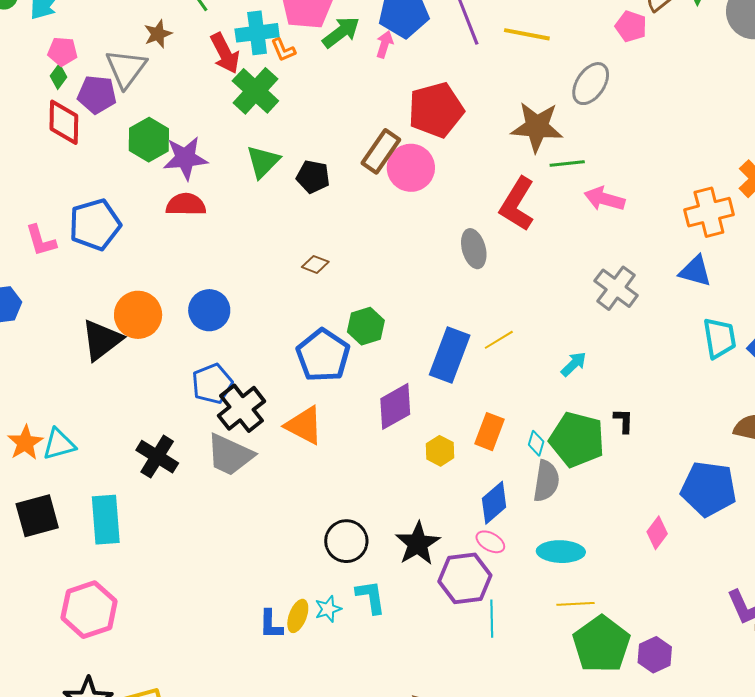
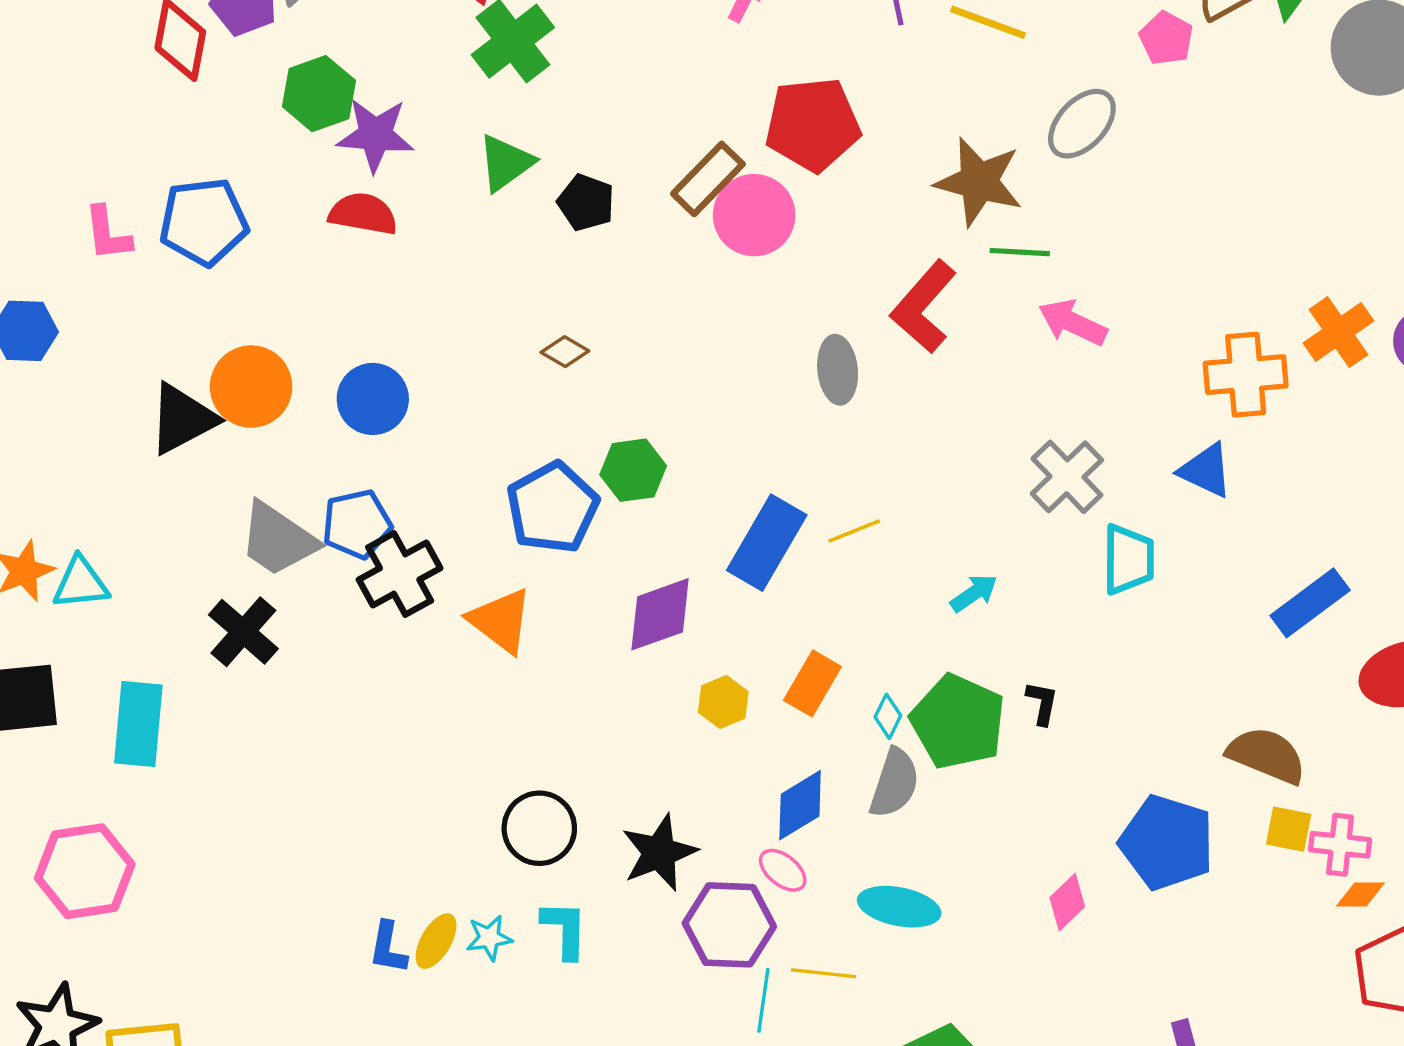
cyan trapezoid: (719, 338) -> (1128, 559), moved
gray trapezoid: (230, 455) -> (278, 539), moved
yellow line: (576, 604) -> (823, 973), moved

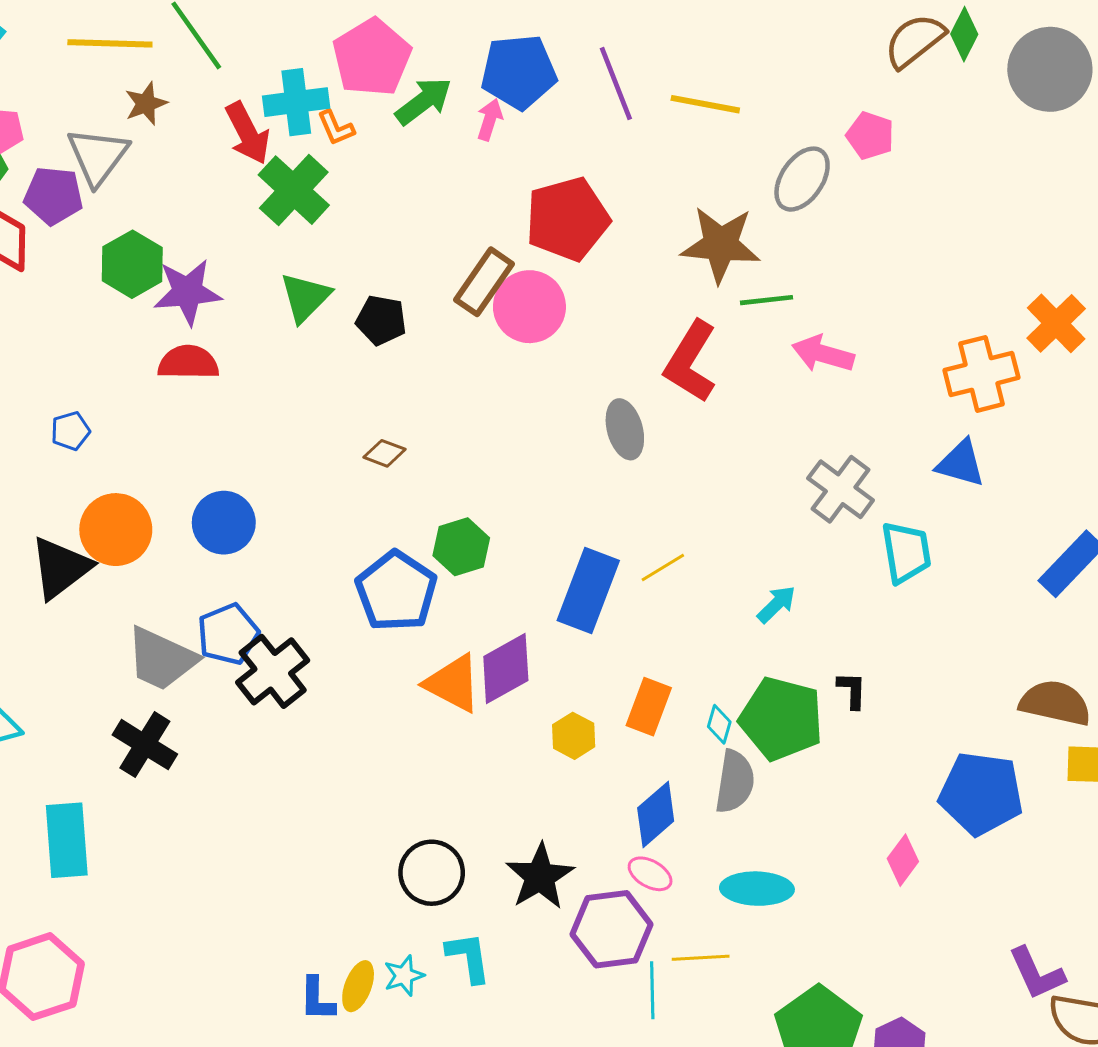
pink pentagon: (1166, 38) -> (870, 136), moved
blue pentagon: (204, 222) -> (70, 431), moved, size x0.5
orange triangle: (501, 621) -> (453, 683), moved

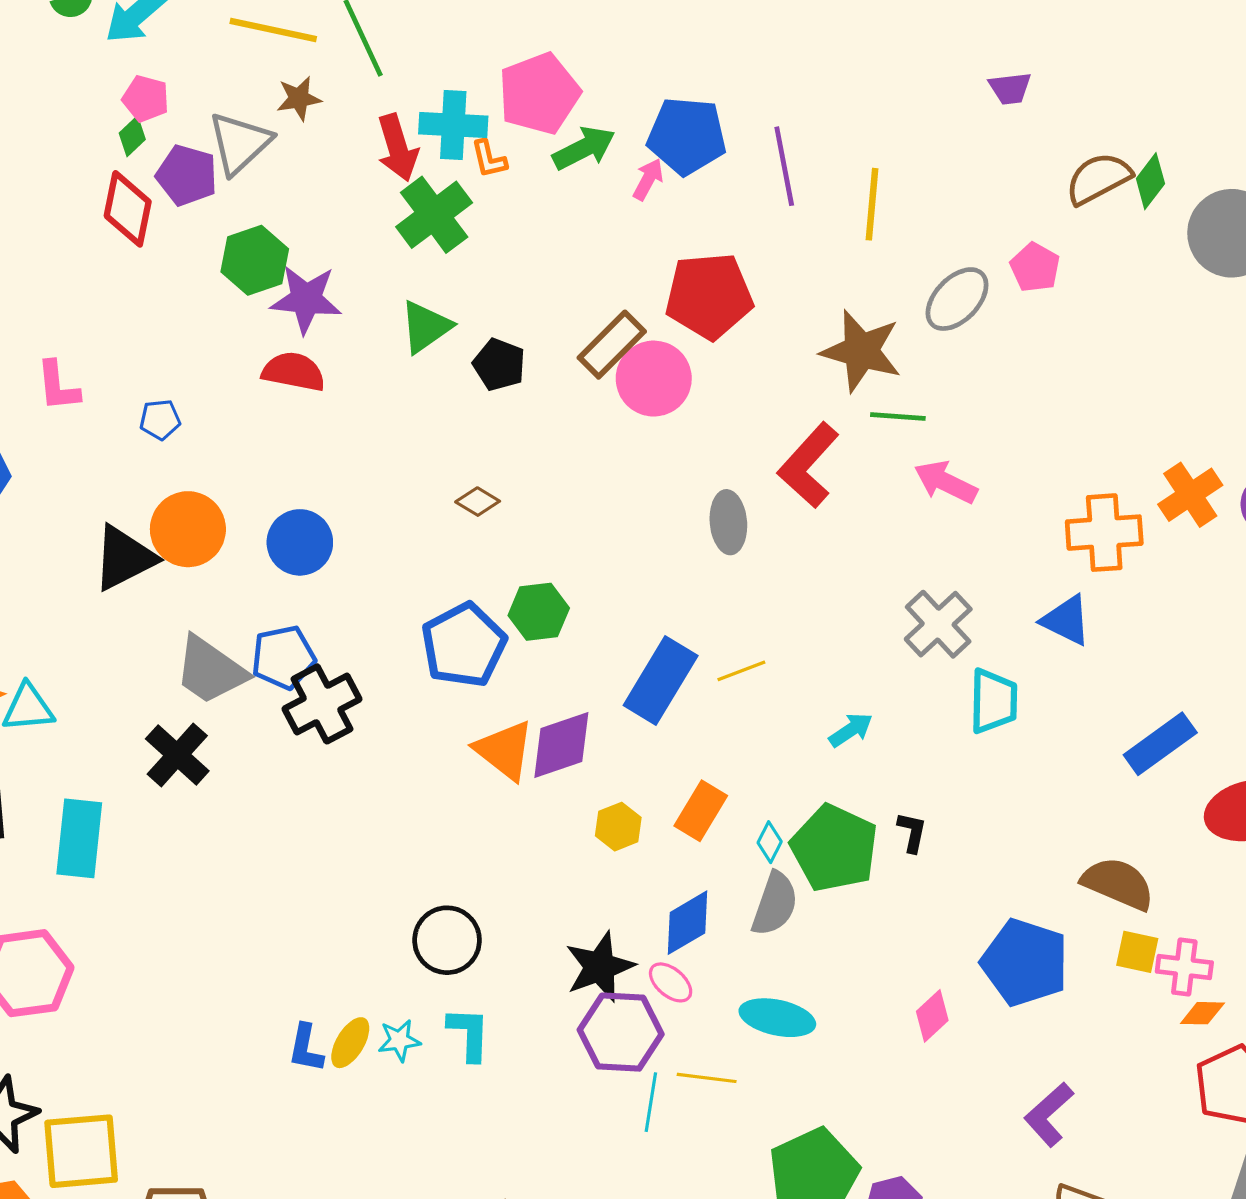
yellow line: (705, 104) -> (872, 204), turned 74
black star: (540, 877) -> (600, 967), moved
purple L-shape: (1037, 973) -> (1049, 1115), moved, turned 62

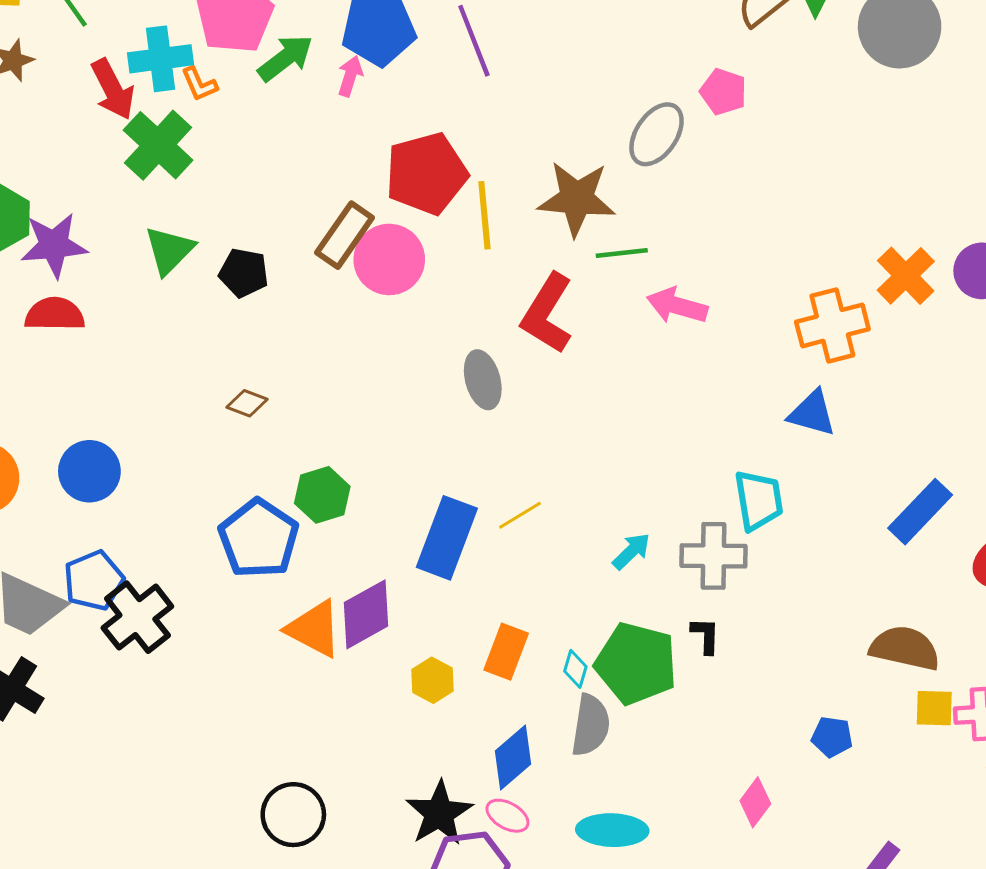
yellow line: (872, 204) -> (484, 215), moved
gray cross: (938, 624) -> (713, 556), moved, turned -36
blue pentagon: (1025, 962) -> (832, 737), size x0.5

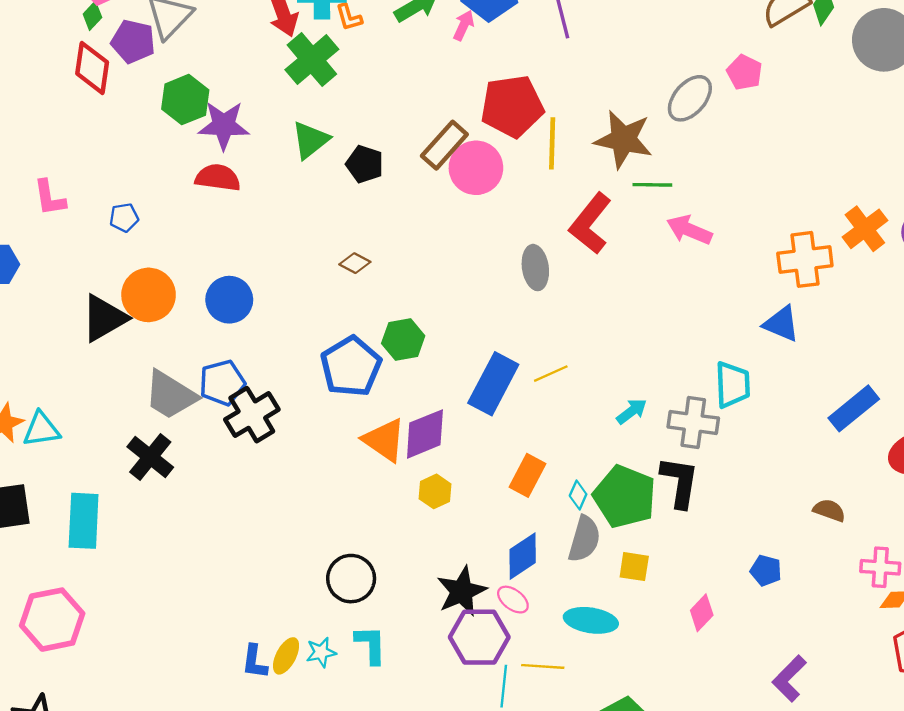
black L-shape: (705, 636) -> (680, 482), size x1.8
brown semicircle: (905, 648) -> (829, 510), size x0.6
yellow hexagon: (433, 680) -> (435, 491), moved
yellow square: (934, 708) -> (634, 567), moved

